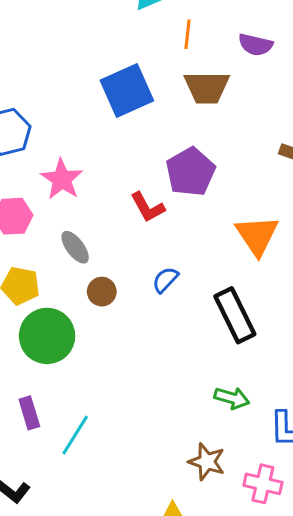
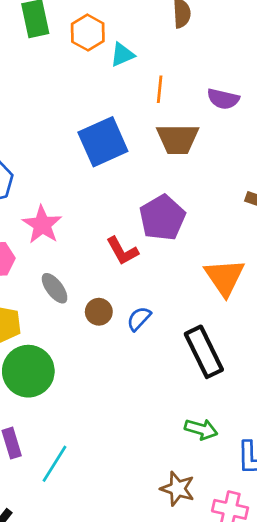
brown circle: (102, 292) -> (99, 312), moved

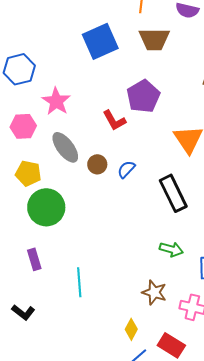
gray ellipse: (55, 288) -> (65, 147), size x1.4
cyan line: (55, 464) -> (79, 282), moved, turned -36

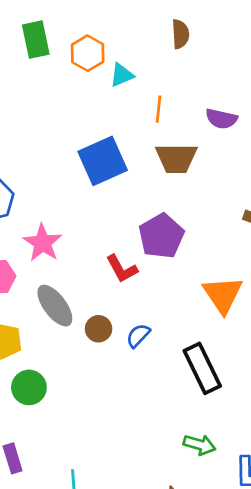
green circle: (46, 207) -> (29, 387), size x0.7

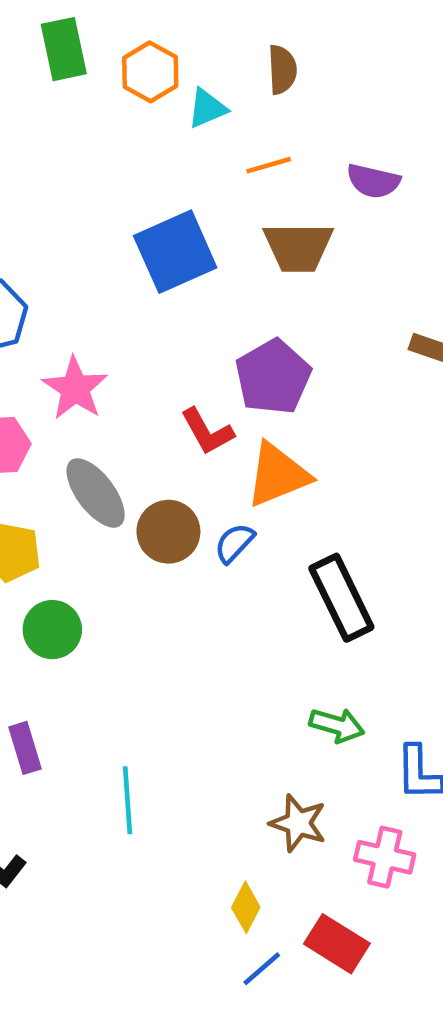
brown semicircle: (180, 34) -> (282, 70), moved
orange line: (159, 109) -> (269, 165), turned 68
orange triangle: (223, 295) -> (278, 475), moved, turned 42
brown circle: (99, 329) -> (168, 532), size x1.4

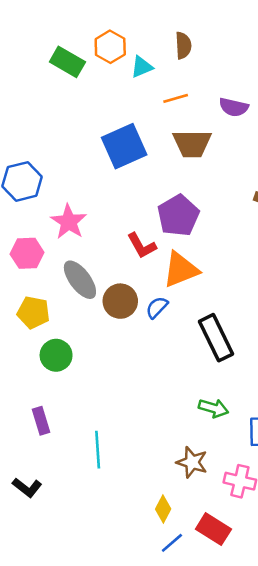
green rectangle: (64, 49) -> (67, 62), moved, turned -48

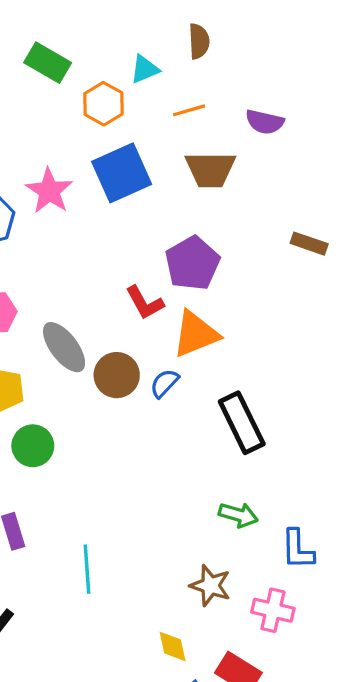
orange hexagon: (110, 47) -> (104, 104), moved
pink star: (69, 222) -> (49, 191), moved
yellow diamond: (163, 509) -> (173, 646), turned -40

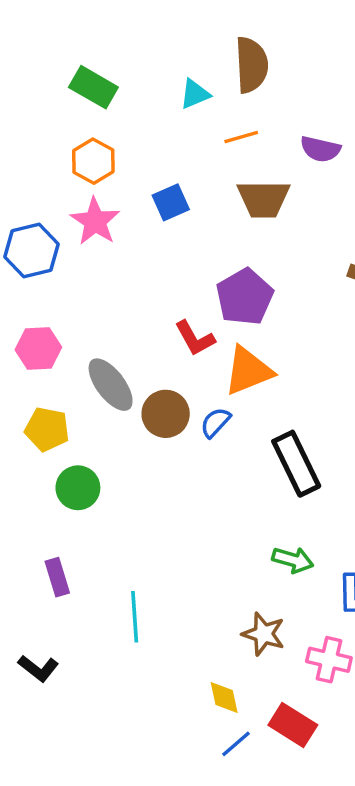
brown semicircle: (199, 41) -> (252, 65), size x1.5
orange hexagon: (104, 104) -> (93, 161), moved
blue square: (122, 173) -> (171, 202), size x0.6

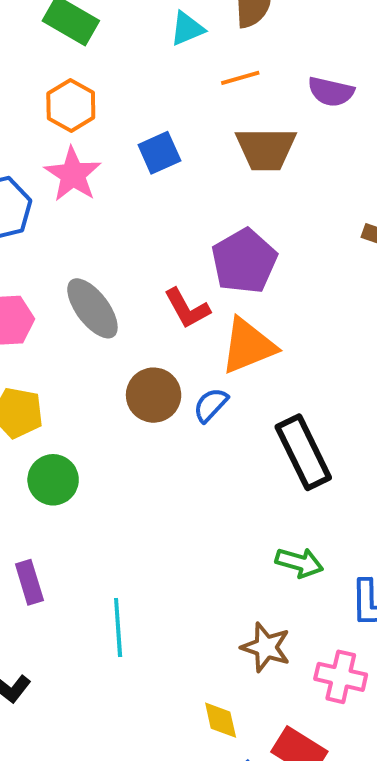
gray ellipse: (111, 385) -> (92, 308), moved

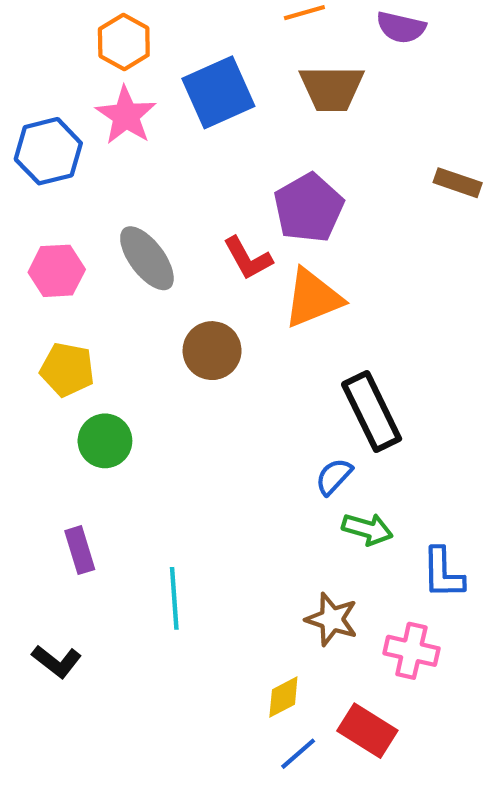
blue square: (159, 153) -> (218, 92), size x1.6
blue semicircle: (211, 405) -> (334, 477), moved
yellow diamond: (221, 720) -> (283, 697), turned 75

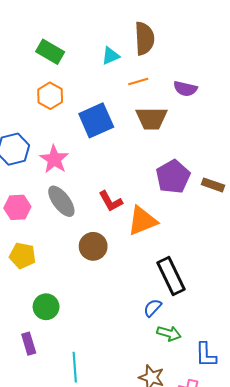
pink star: (126, 115) -> (54, 159), moved
brown rectangle: (458, 183) -> (213, 185), moved
purple pentagon: (309, 208) -> (173, 177), moved
green circle: (105, 441) -> (46, 307), moved

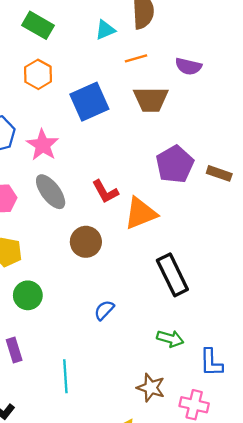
green circle: (46, 307) -> (28, 295), moved
blue semicircle: (153, 308) -> (104, 310), moved

